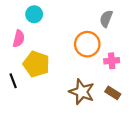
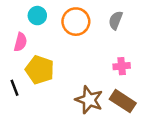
orange circle: (87, 44) -> (76, 22), moved
brown rectangle: (113, 93) -> (123, 101), size x1.5

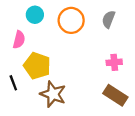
brown star: (89, 100) -> (53, 94), moved

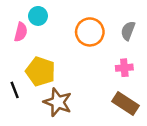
gray semicircle: (109, 19) -> (128, 31), moved
orange circle: (71, 20) -> (90, 32), moved
pink semicircle: (19, 40) -> (21, 32), moved

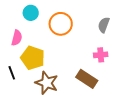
pink semicircle: (21, 32) -> (17, 38), moved
orange circle: (90, 32) -> (61, 24), moved
brown rectangle: (126, 103) -> (87, 79), moved

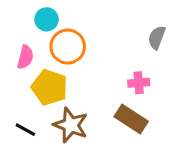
orange circle: (61, 24) -> (68, 47), moved
pink cross: (101, 55) -> (139, 83), moved
black line: (12, 73) -> (25, 130), moved, turned -40

